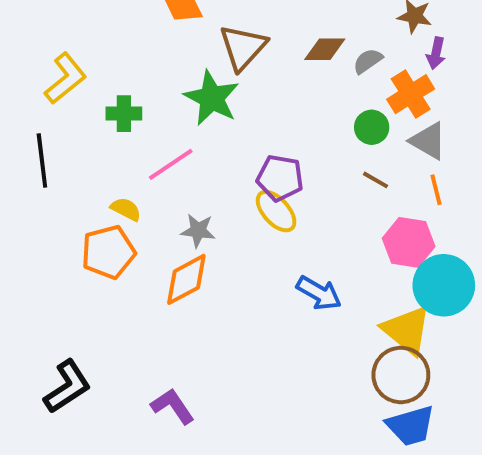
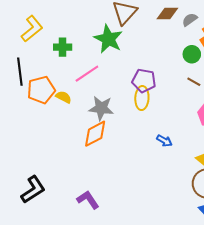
yellow ellipse: (276, 211) -> (142, 98), turned 45
gray star: (198, 231) -> (101, 108), size x1.4
orange pentagon: (108, 252) -> (41, 90), moved
blue arrow: (319, 293) -> (164, 141), size x0.7

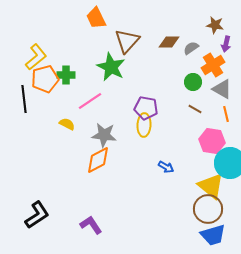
orange pentagon: (41, 90) -> (45, 79), moved

